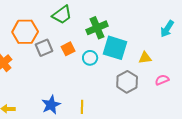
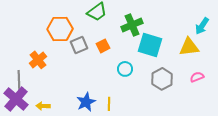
cyan circle: (90, 58) -> (125, 69), moved
yellow triangle: (145, 58) -> (189, 47), moved, size x1.5
yellow line: (82, 107) -> (109, 104), moved

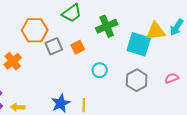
cyan square: (150, 45) -> (139, 44), moved
yellow triangle: (189, 47) -> (156, 31), moved

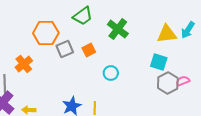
green cross: (107, 26) -> (118, 29), turned -30
cyan square: (139, 44) -> (159, 62), moved, size x0.7
gray hexagon: (137, 80) -> (168, 83), moved

